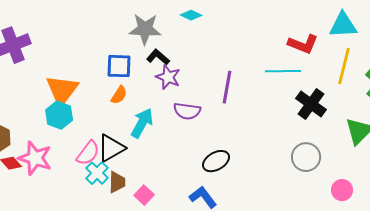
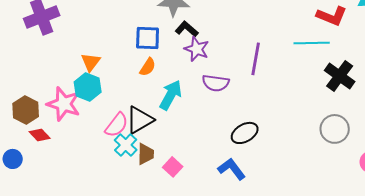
orange triangle: (62, 90) -> (91, 62), size x0.6
pink star: (35, 158) -> (64, 104), moved

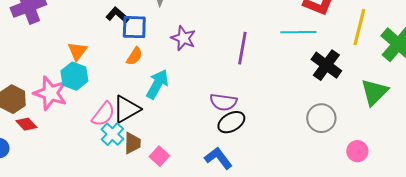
black L-shape: (187, 29) -> (117, 15), moved
purple semicircle: (216, 83) -> (223, 102), moved

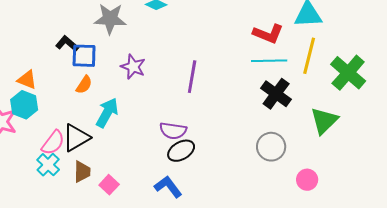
cyan line: (298, 32) -> (269, 61), moved
orange triangle: (77, 51) -> (27, 80), turned -45
cyan cross: (112, 134) -> (48, 165), moved

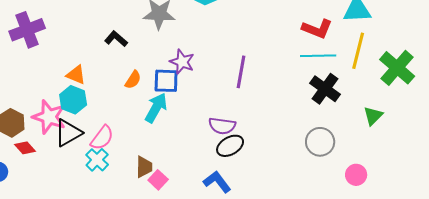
blue square: (84, 56) -> (166, 81), moved
green triangle: (324, 121) -> (373, 116), size x0.7
black triangle: (76, 138) -> (68, 133), moved
brown trapezoid: (82, 172) -> (144, 167), moved

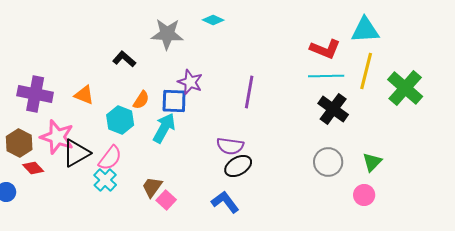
purple cross: (27, 30) -> (35, 94), moved, turned 32
cyan hexagon: (73, 100) -> (120, 120), moved
green triangle: (373, 116) -> (372, 162), moved
brown trapezoid: (144, 167) -> (152, 187), turned -145

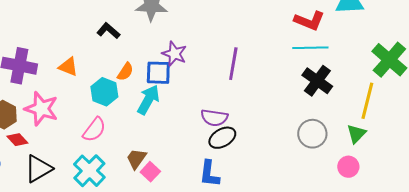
yellow line: (366, 71) -> (367, 101), moved
black triangle: (76, 153) -> (38, 169), moved
cyan cross: (105, 180) -> (89, 171), moved, size x1.4
blue L-shape: (225, 202) -> (209, 174), turned -136

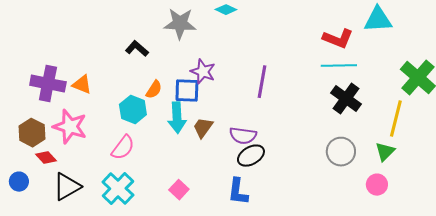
orange triangle: (68, 67) -> (82, 85), moved
cyan arrow: (148, 100) -> (177, 118), turned 148
brown trapezoid: (136, 159) -> (203, 128), moved

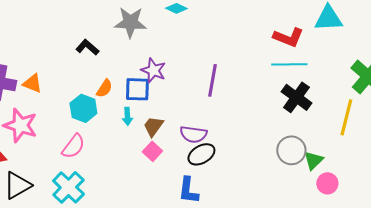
cyan arrow: (177, 118) -> (127, 116), size x0.6
green triangle: (385, 152) -> (313, 160), moved
pink square: (179, 190) -> (152, 151), moved

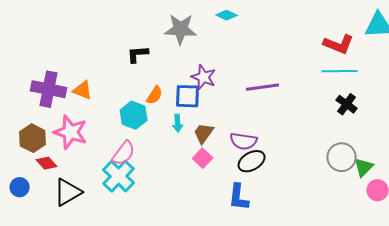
black L-shape: (87, 47) -> (138, 54), turned -45
purple line: (212, 80) -> (263, 87), turned 72
black cross: (296, 97) -> (347, 104), size x0.7
cyan cross: (68, 187) -> (119, 176), moved

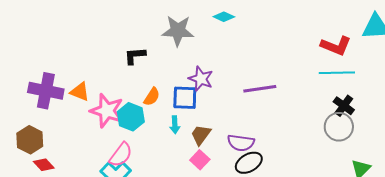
pink star: (71, 132) -> (107, 111), moved
gray circle: (342, 157) -> (339, 127), moved

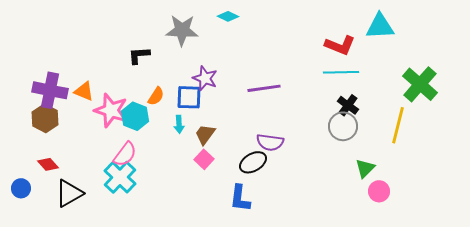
brown hexagon: (30, 140) -> (45, 118), moved
purple semicircle: (241, 143) -> (270, 142), moved

